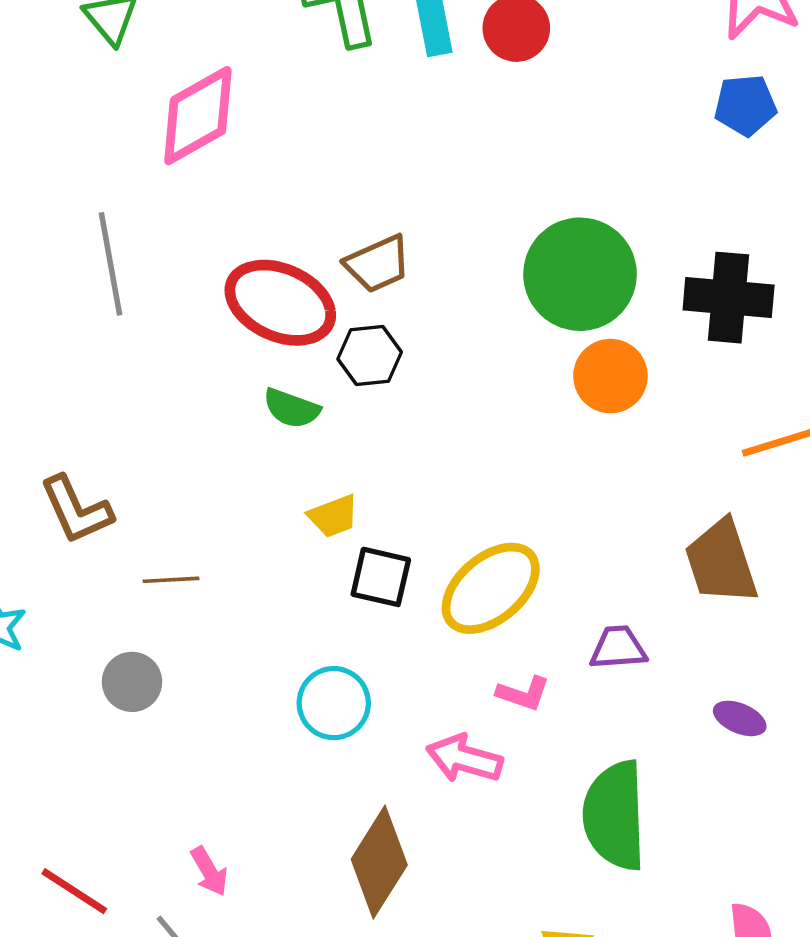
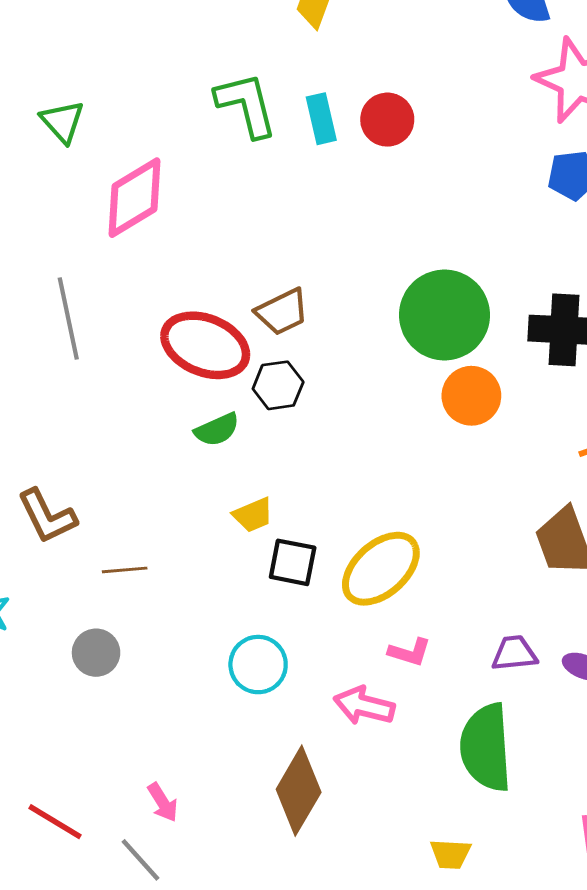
green semicircle: (292, 408) -> (217, 430), turned -42
purple trapezoid: (618, 648) -> (514, 653), moved

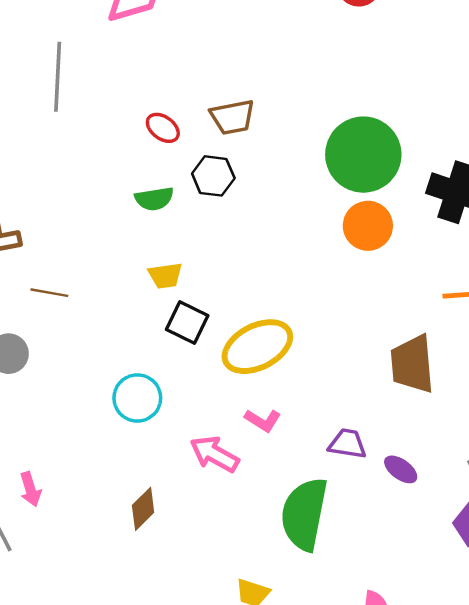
red ellipse: (205, 345) -> (163, 128), size x0.5
brown diamond: (299, 791) -> (143, 509), size x0.6

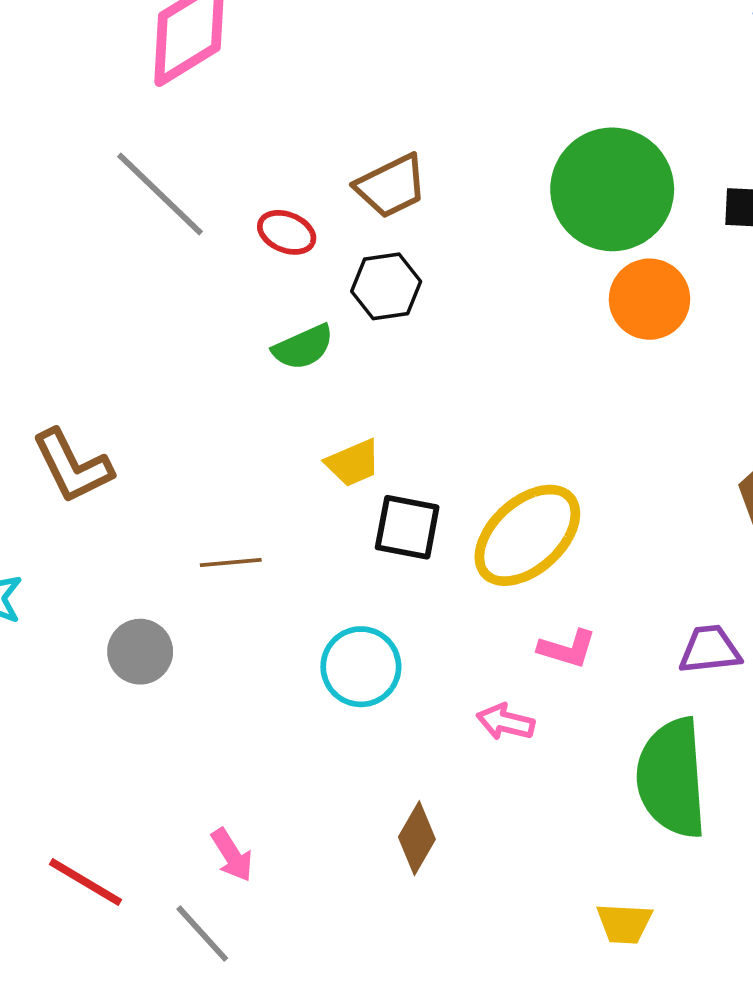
gray line: (58, 77) -> (160, 194), moved, turned -34
brown line: (49, 293) -> (231, 562), moved
pink arrow: (214, 454) -> (505, 722), size x0.7

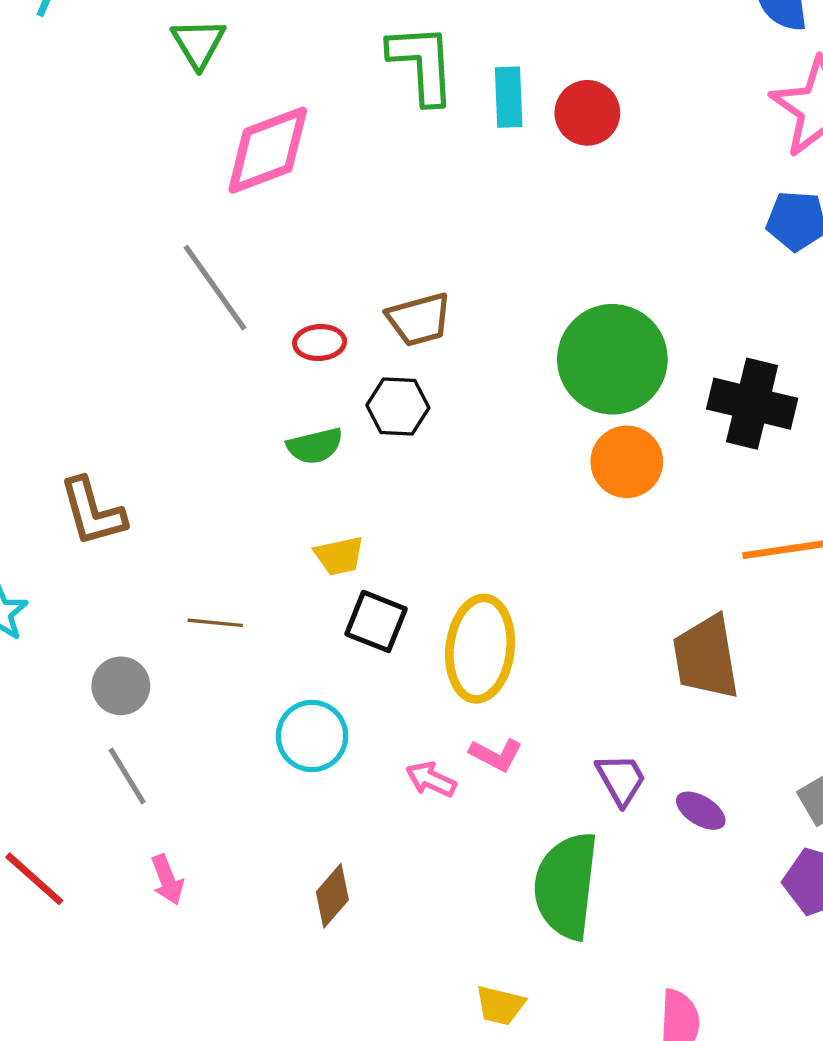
red ellipse: (287, 232) -> (320, 342), turned -36
yellow ellipse: (527, 535) -> (480, 649), turned -52
purple trapezoid: (710, 650) -> (621, 779), turned 56
pink arrow: (505, 722) -> (431, 779), moved
gray line: (202, 934) -> (127, 776), moved

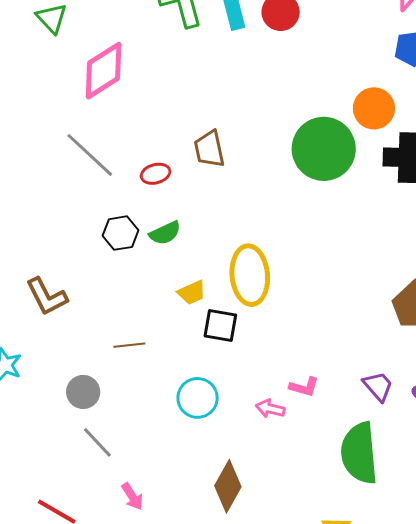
brown trapezoid: (419, 319) -> (209, 149), turned 105
black hexagon: (398, 407) -> (121, 233), moved
orange circle: (627, 462) -> (374, 108), moved
yellow ellipse: (480, 649) -> (250, 275), moved
brown diamond: (332, 896) -> (228, 486), size x1.4

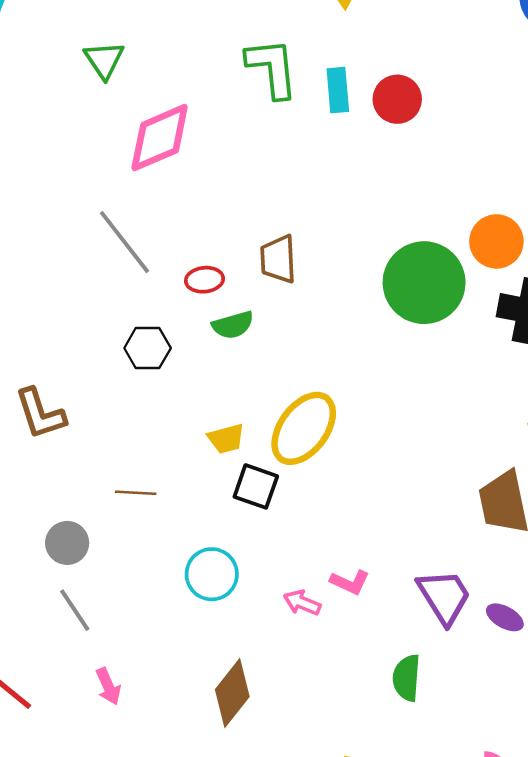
green semicircle: (165, 233) -> (233, 325), moved
yellow ellipse: (250, 275) -> (304, 428), turned 32
purple trapezoid: (378, 386) -> (444, 597), size x1.4
green semicircle: (359, 453) -> (407, 678), size x0.6

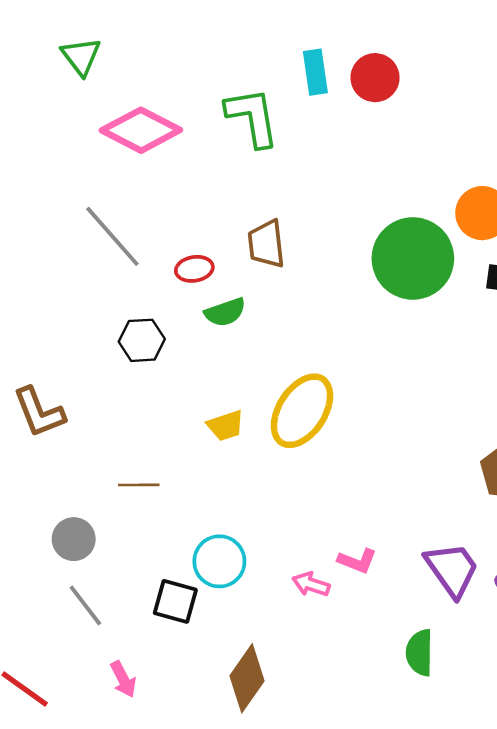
green L-shape: (272, 68) -> (252, 117), moved
pink diamond: (160, 138) -> (141, 130), turned 54
black square: (256, 486) -> (175, 601), moved

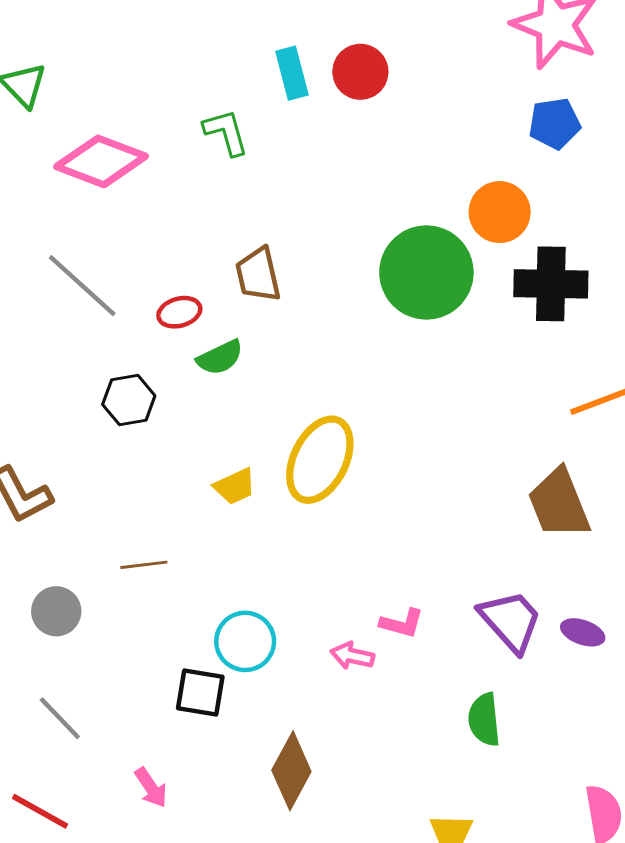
green L-shape: (252, 117) -> (226, 132), size x0.7
gray circle: (74, 539) -> (56, 611), moved
gray line: (85, 605) -> (60, 718), moved

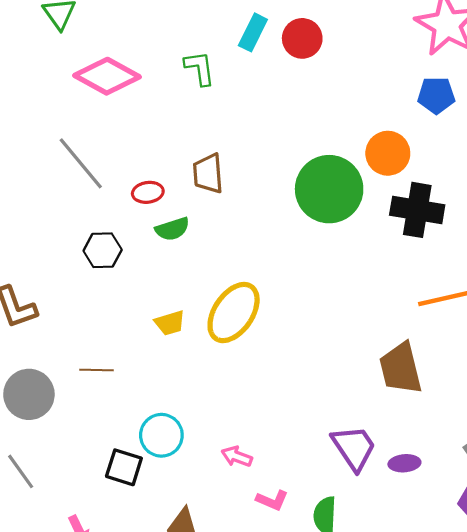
cyan rectangle: (292, 73) -> (253, 32), turned 33
gray circle: (56, 611) -> (29, 394), size x1.4
pink L-shape: (402, 623) -> (272, 500), moved
purple ellipse: (583, 632) -> (404, 463), turned -32

